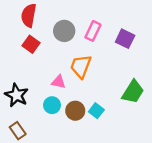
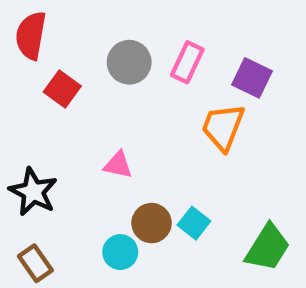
red semicircle: (29, 15) -> (31, 35), moved
orange trapezoid: (81, 66) -> (223, 127), moved
green trapezoid: (133, 92) -> (268, 248), moved
cyan circle: (52, 105) -> (120, 252), moved

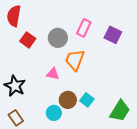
gray circle: (129, 62) -> (58, 38), moved
orange trapezoid: (223, 127) -> (75, 60), moved

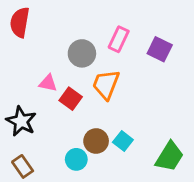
red square: (28, 40) -> (71, 99), moved
pink triangle: (53, 74) -> (48, 83), moved

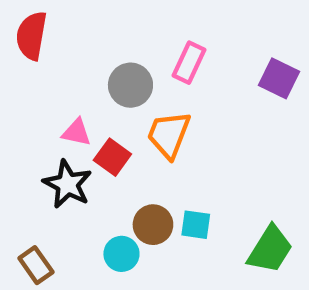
purple square: (160, 49) -> (279, 78), moved
black star: (21, 121) -> (67, 184), moved
cyan square: (123, 141) -> (196, 225), turned -30

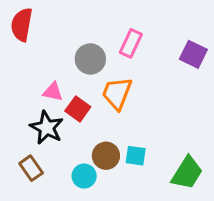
brown rectangle: (36, 265) -> (31, 168), moved

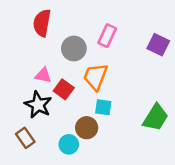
red semicircle: (22, 25) -> (42, 23), moved
cyan square: (136, 156) -> (103, 107), moved
green trapezoid: (187, 173) -> (156, 117), moved

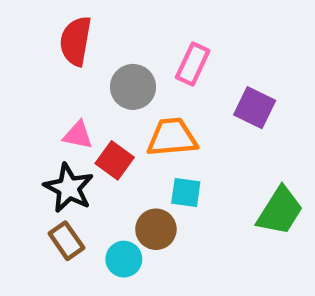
purple square: (158, 45) -> (255, 108), moved
orange trapezoid: (96, 77) -> (172, 137), turned 64
brown rectangle: (25, 138) -> (66, 241), moved

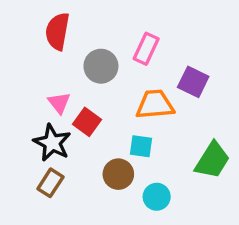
pink triangle: (78, 135) -> (59, 103), turned 40
orange trapezoid: (172, 137) -> (155, 104), moved
brown rectangle: (66, 241) -> (50, 183), turned 68
cyan circle: (124, 259) -> (157, 197), moved

